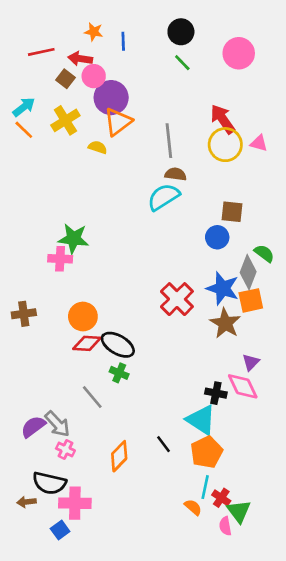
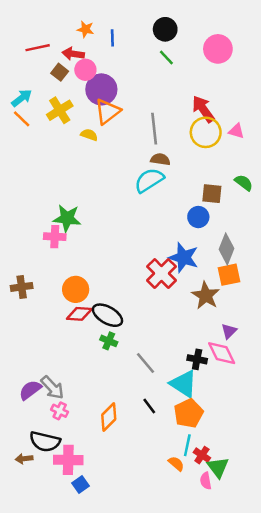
green semicircle: (264, 253) -> (244, 183), moved
blue star: (223, 288) -> (184, 257), moved
gray line: (92, 397) -> (146, 363), moved
blue square: (60, 530) -> (81, 484), moved

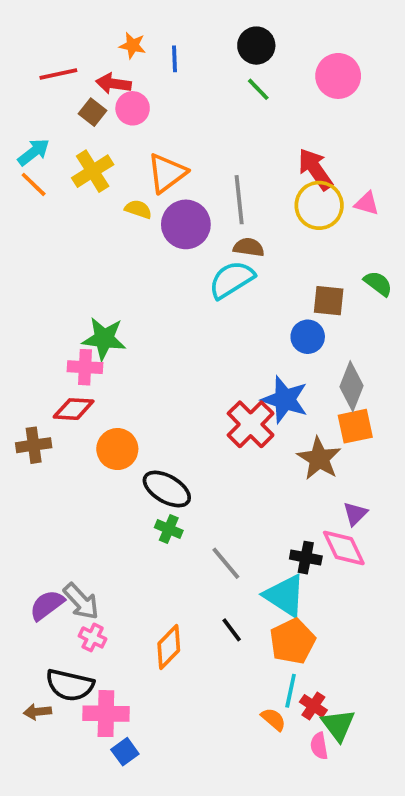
purple circle: (101, 89) -> (186, 224), moved
red diamond: (79, 314) -> (74, 409), moved

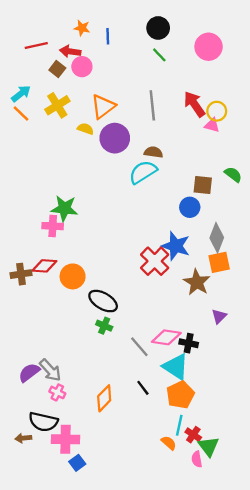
gray line: (239, 200) -> (152, 105), moved
pink triangle: (367, 203) -> (212, 125), moved
yellow circle: (319, 205) -> (217, 111), moved, size x0.7
red diamond: (74, 409) -> (44, 266), moved
pink diamond: (344, 548) -> (166, 337), moved, turned -56

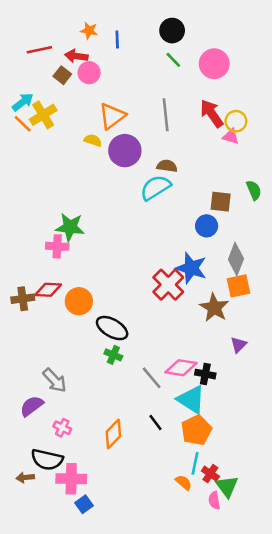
pink circle: (209, 47) -> (214, 64), moved
yellow cross: (57, 105) -> (43, 115), moved
green semicircle: (233, 174) -> (254, 190), turned 30
gray arrow: (50, 370) -> (55, 380), moved

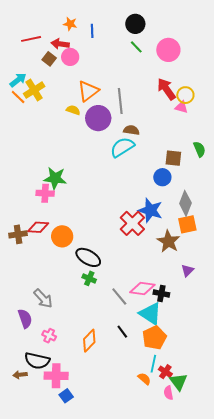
gray line: (166, 115) -> (120, 101), moved
purple semicircle: (32, 406) -> (25, 319), turned 108

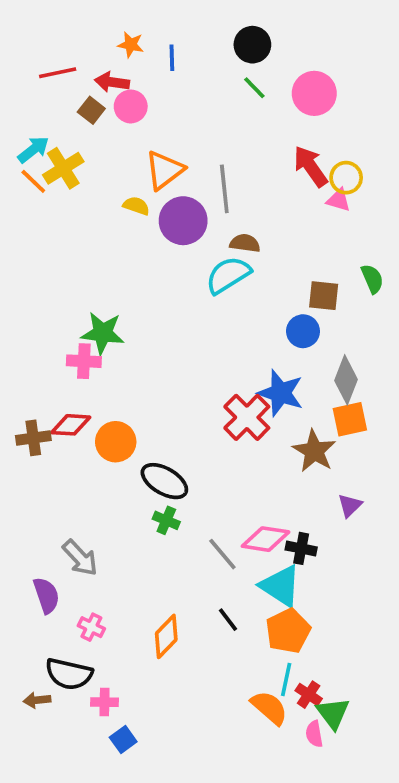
pink cross: (56, 376) -> (104, 702), size x0.6
orange semicircle: (144, 379) -> (269, 708), size x1.5

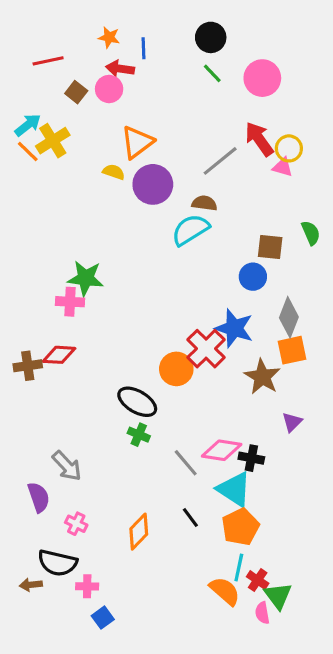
red arrow: (112, 82) -> (120, 69), moved
gray line: (224, 189) -> (220, 161), moved, turned 57
orange circle: (116, 442) -> (176, 369), moved

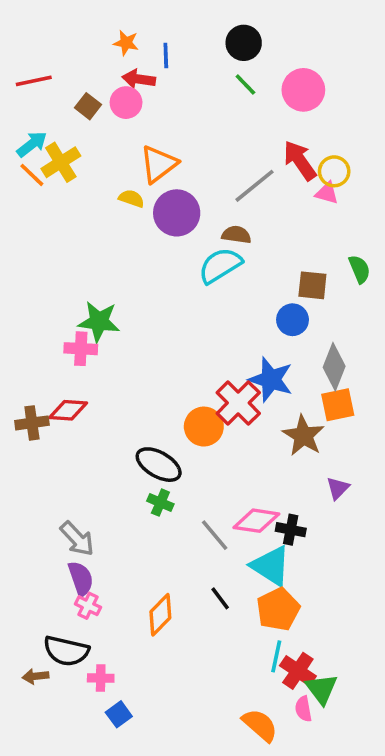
red line: (48, 61) -> (34, 81), moved
purple semicircle: (39, 497) -> (81, 579), moved
red cross: (258, 580) -> (298, 671), size x1.4
orange semicircle: (225, 591) -> (260, 725), moved

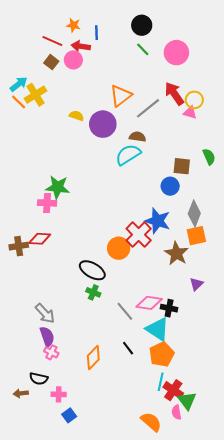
red line: (34, 81) -> (52, 41), moved, turned 36
orange triangle: (159, 164) -> (121, 96), moved
black semicircle: (66, 651) -> (39, 379), size x0.7

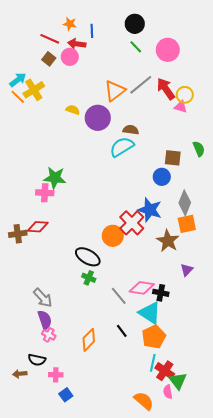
gray line: (148, 108) -> (141, 85), moved

